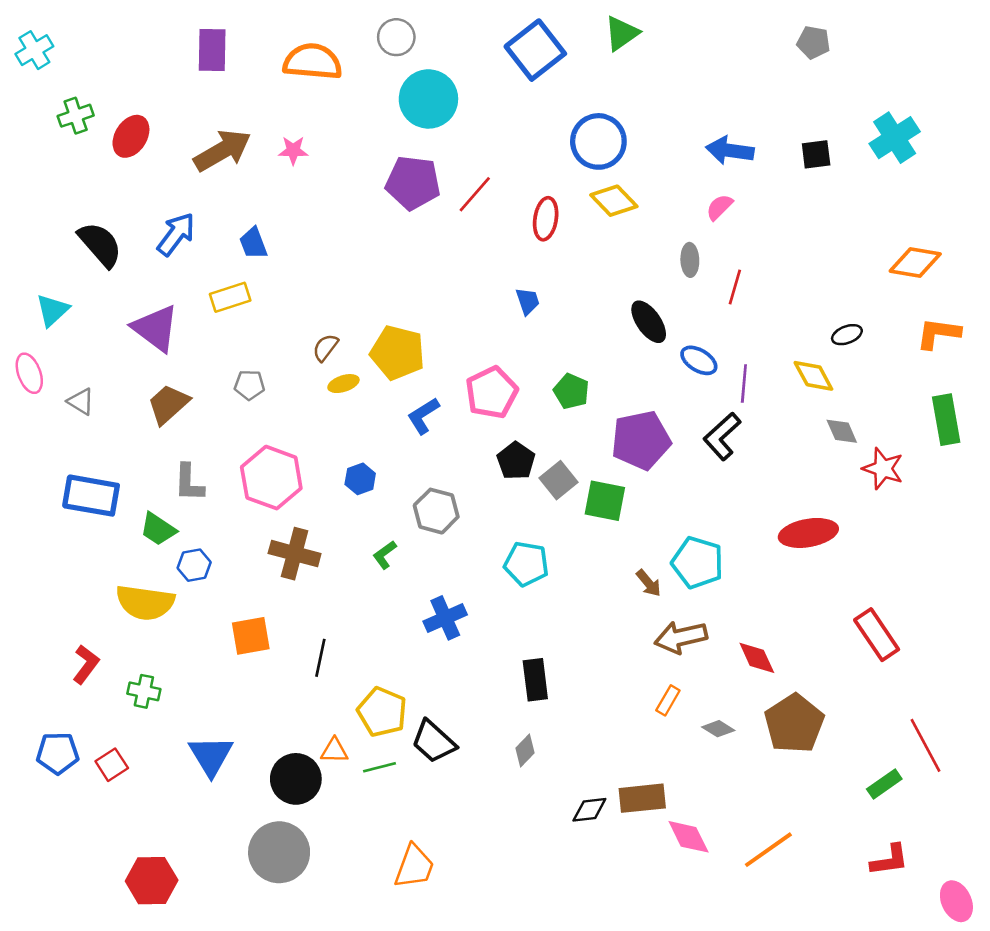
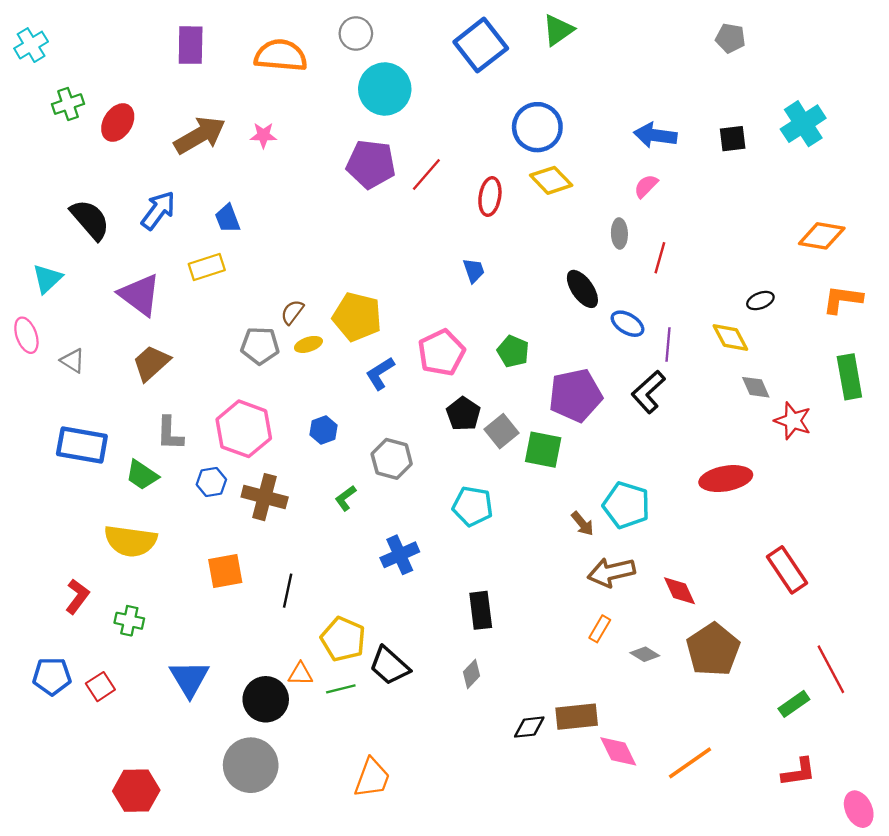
gray pentagon: (249, 385) -> (260, 346), moved, size x1.4
blue hexagon: (194, 565) -> (211, 482), moved

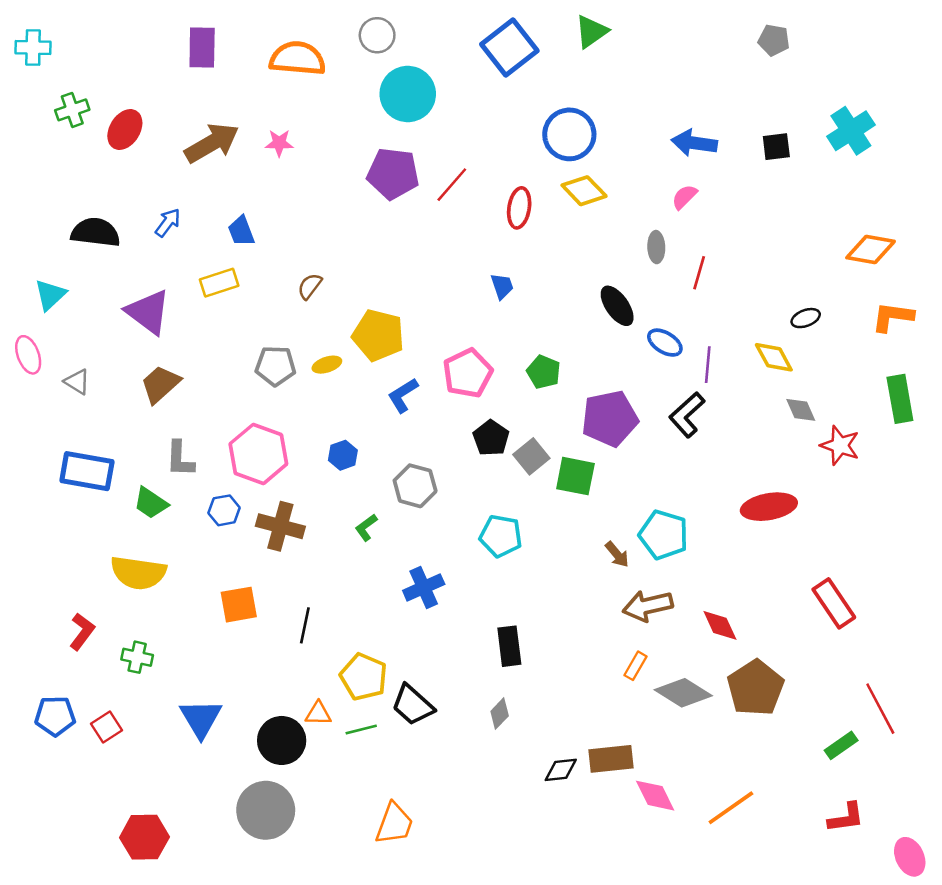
cyan cross: (31, 45) -> (33, 47), turned 32
blue arrow: (158, 210) -> (168, 223), size x0.7
black semicircle: (90, 220) -> (96, 232), turned -42
brown semicircle: (292, 312) -> (310, 286), moved
gray diamond: (645, 654) -> (683, 693), size x1.8

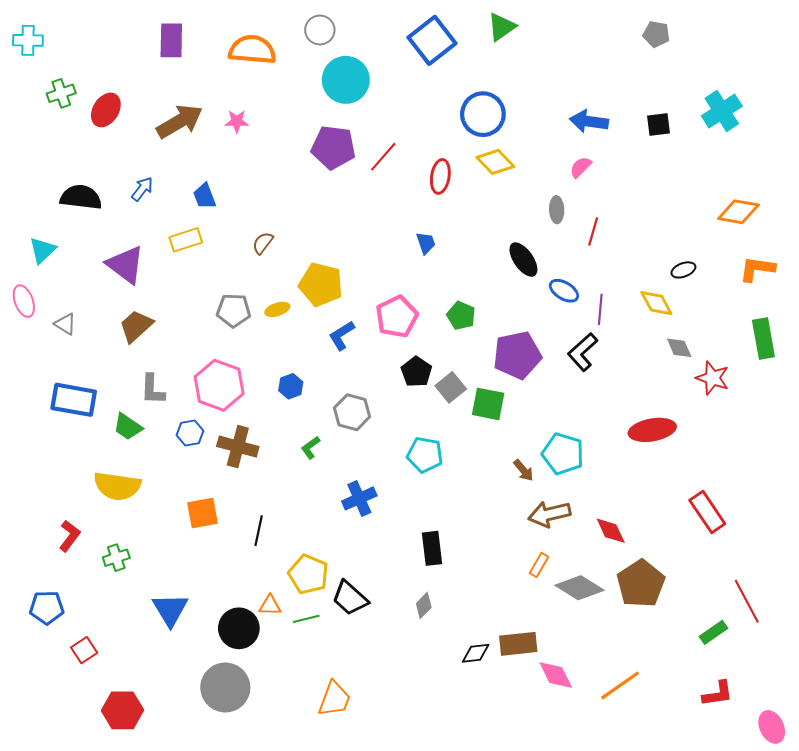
green cross: (137, 657) -> (116, 558), turned -30
red square: (107, 727) -> (84, 650), moved

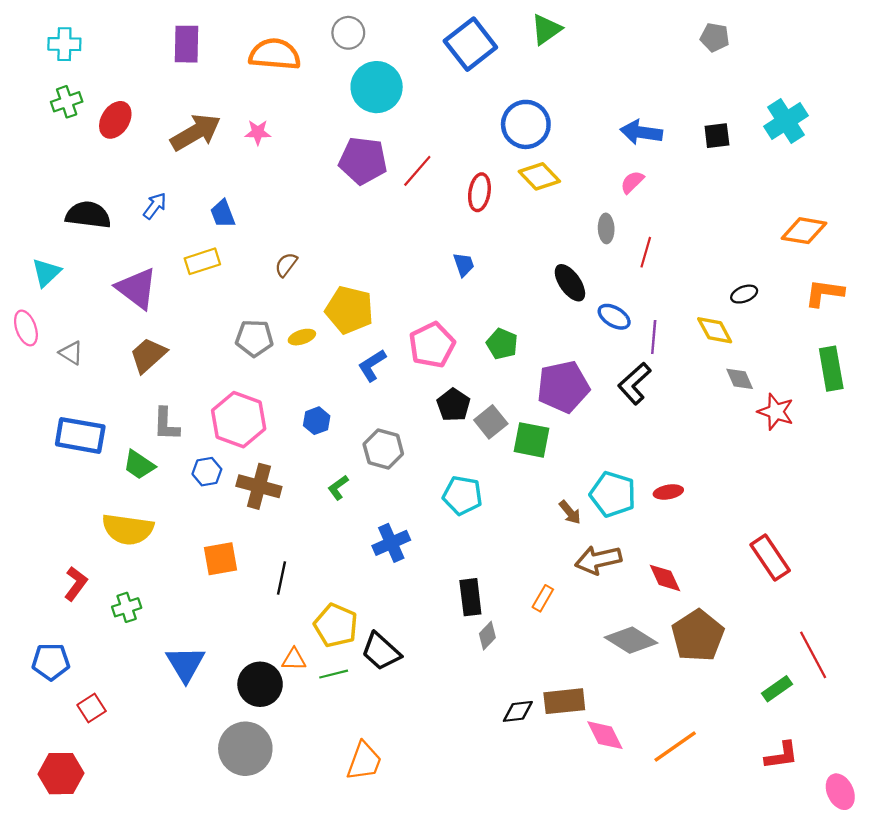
cyan cross: (28, 40) -> (64, 44), moved
red ellipse: (652, 430) -> (668, 492), moved, size x0.6
orange rectangle: (539, 565) -> (543, 598), moved
gray diamond: (424, 605) -> (487, 636), moved
red hexagon: (122, 710) -> (61, 774), moved

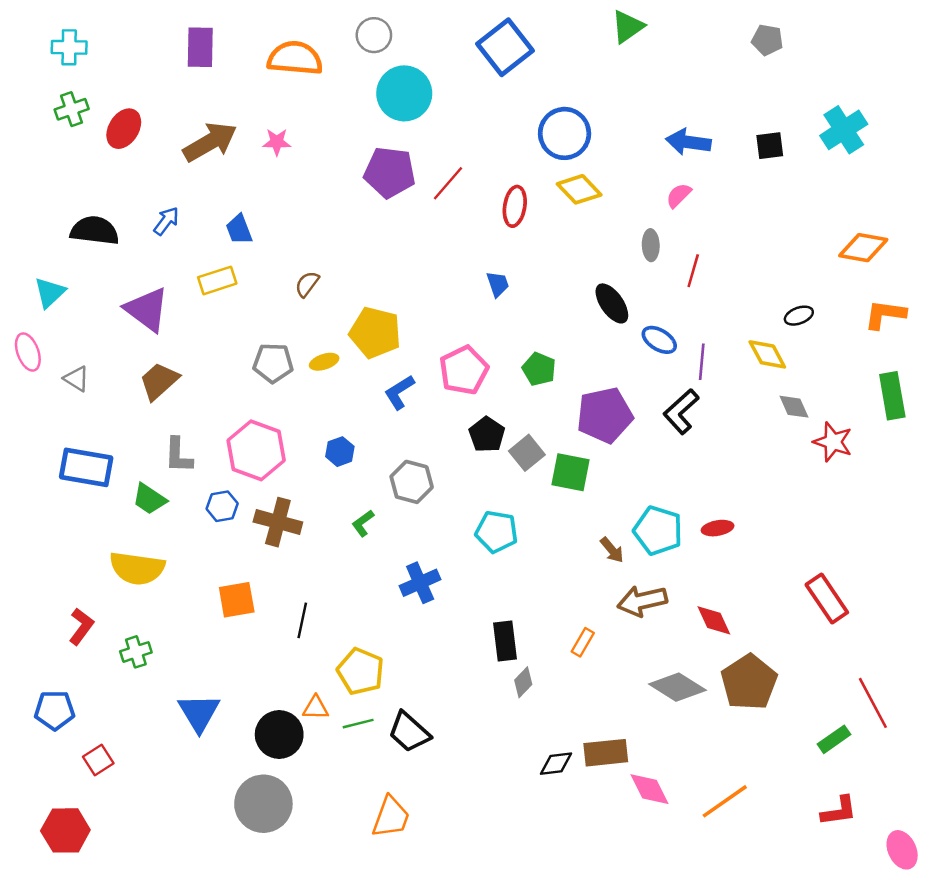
green triangle: (546, 29) -> (628, 27), moved
black trapezoid: (381, 651) -> (409, 732), moved

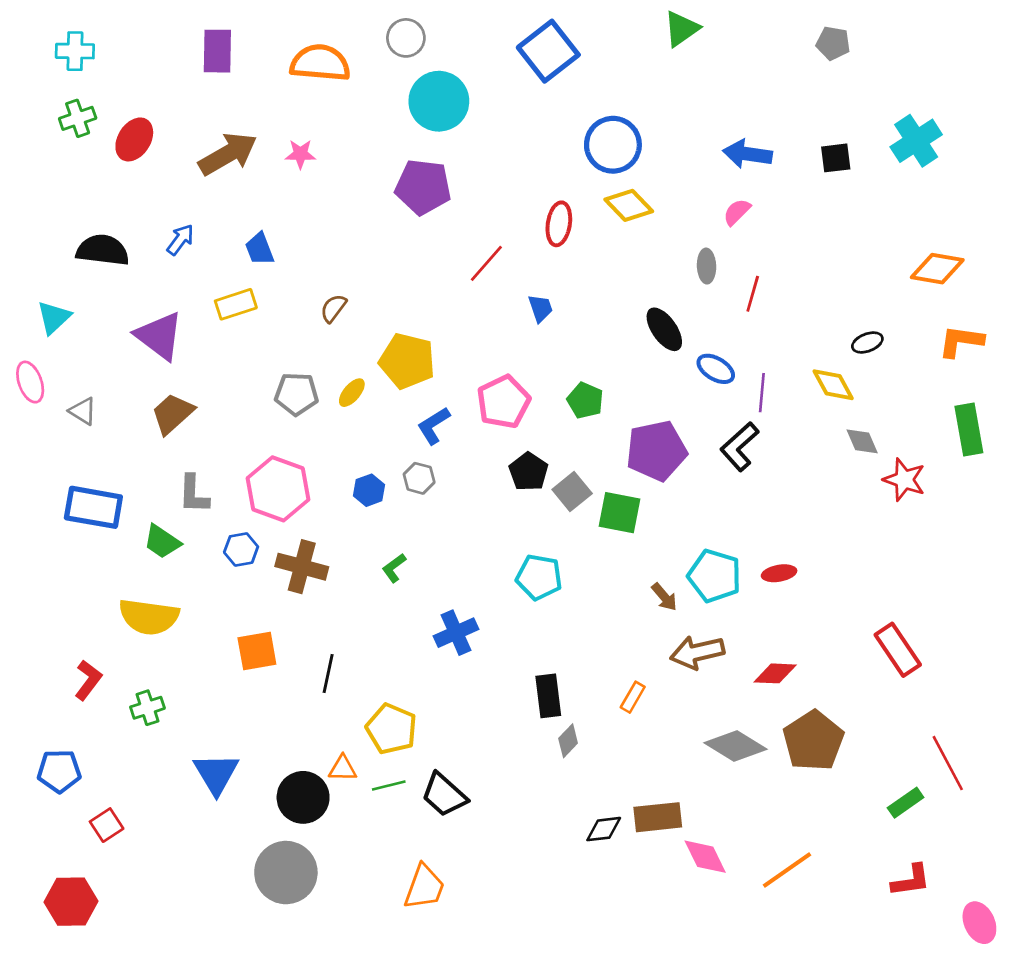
red line: (448, 183) -> (486, 263), moved
yellow ellipse: (324, 362) -> (352, 393), turned -32
gray hexagon: (412, 482) -> (419, 478), moved, size x0.7
red diamond: (714, 620) -> (775, 673), turned -63

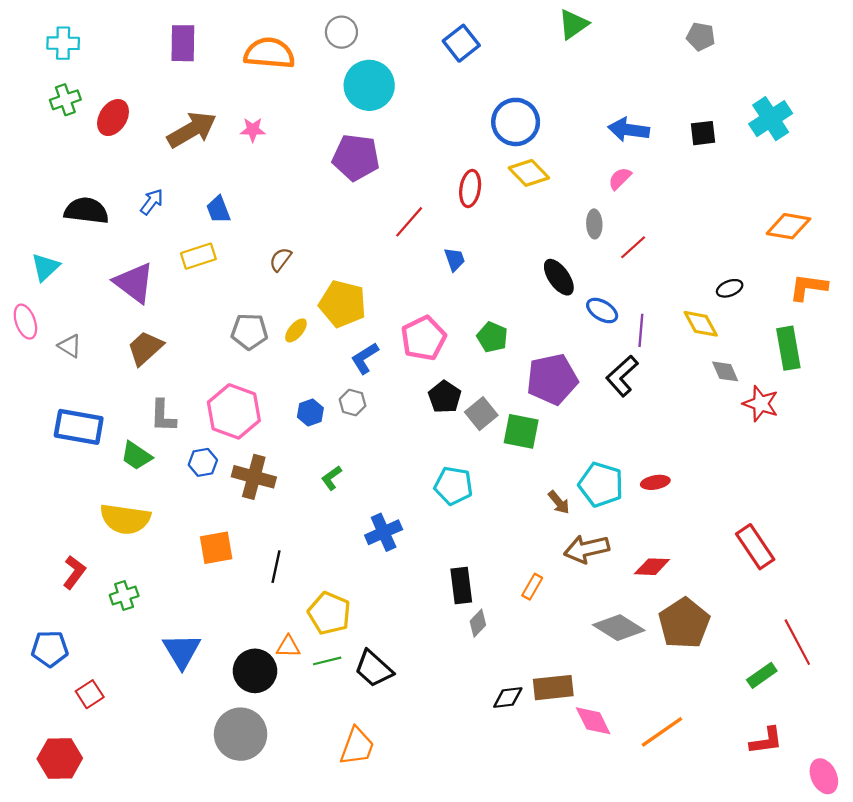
blue square: (548, 51) -> (461, 43), size x0.7
red line: (753, 294) -> (633, 247), turned 32
green rectangle: (969, 430) -> (788, 348), moved

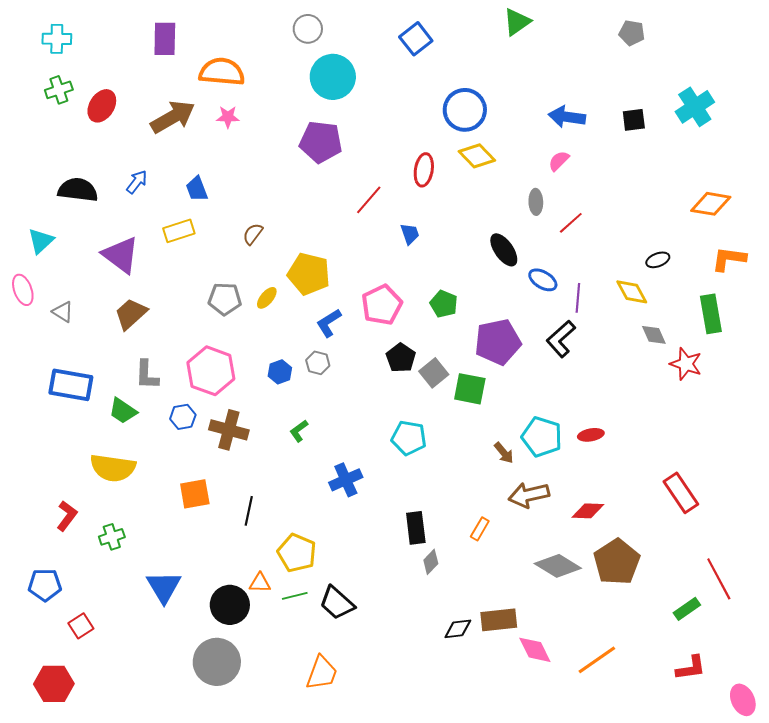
orange semicircle: (269, 53) -> (222, 72), moved

